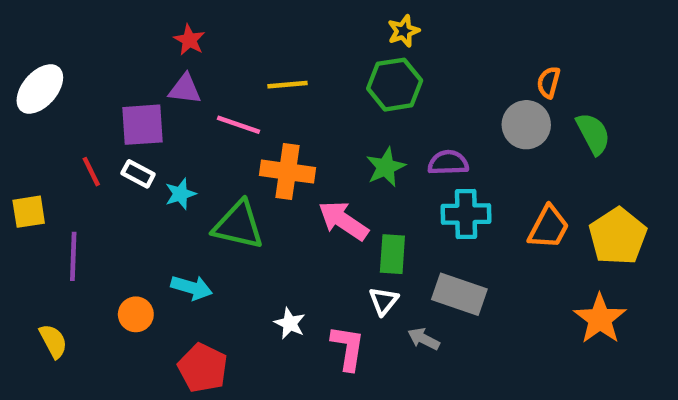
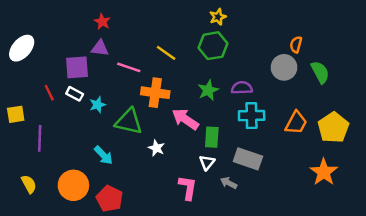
yellow line: (288, 85) -> (166, 53), moved, turned 40
cyan arrow: (192, 288) -> (103, 155), turned 30
orange circle: (136, 314) -> (73, 185), moved, size x1.6
white star: (290, 323) -> (156, 148), moved

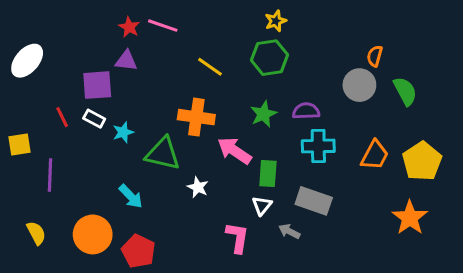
pink line: (129, 67) -> (163, 26), moved

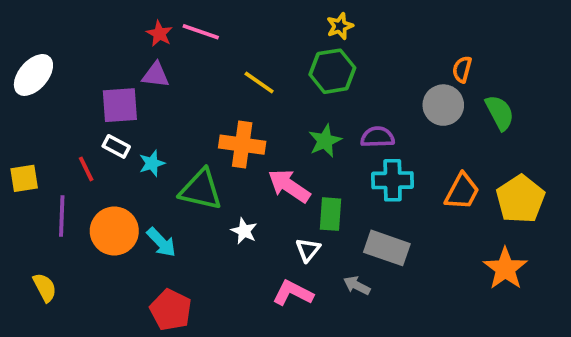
red line: (62, 117) -> (86, 169), moved
white triangle: (262, 205) -> (308, 250), moved
orange circle: (93, 234) -> (114, 231), moved
pink L-shape: (237, 238) -> (293, 293), turned -72

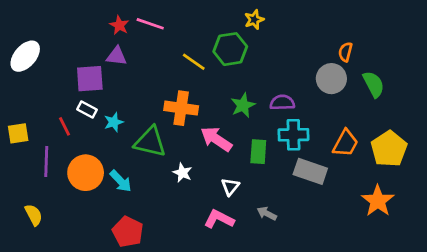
green hexagon: (332, 71) -> (230, 49), moved
green rectangle: (330, 214) -> (258, 152), moved
gray rectangle: (387, 248) -> (310, 171), moved

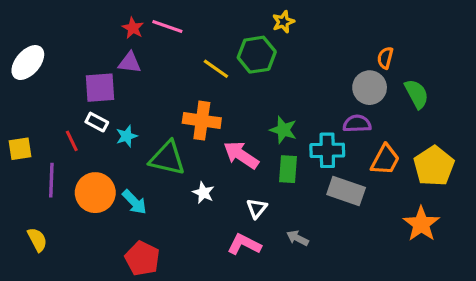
purple semicircle: (282, 102) -> (357, 124), moved
green star: (243, 105) -> (283, 130), moved, turned -30

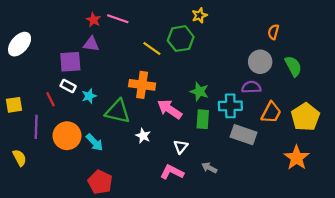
orange semicircle: (385, 58) -> (273, 32), moved
yellow semicircle: (37, 240) -> (20, 158), moved

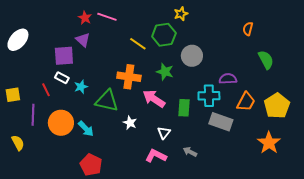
purple triangle: (91, 44) -> (83, 40), turned 35
gray circle: (260, 62) -> (192, 56), moved
green star: (199, 92) -> (165, 72), moved

